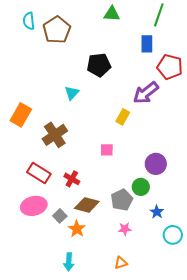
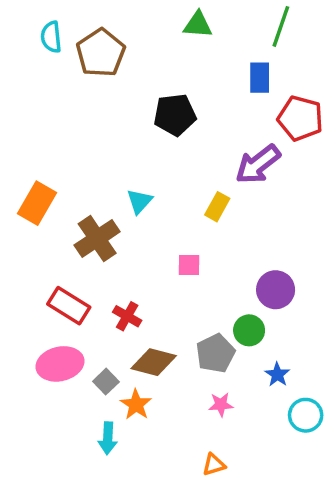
cyan triangle: (72, 93) -> (140, 201), moved
cyan arrow: (69, 262) -> (108, 438), moved

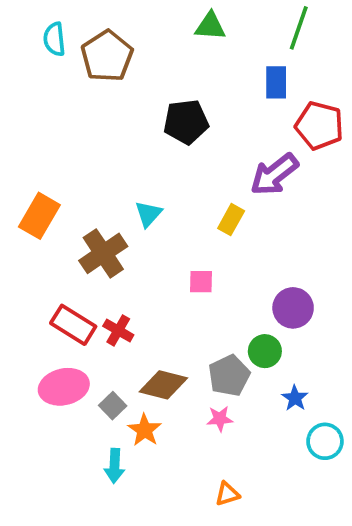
red cross: (127, 316) -> (118, 330), moved
pink star: (221, 405) -> (220, 419), moved

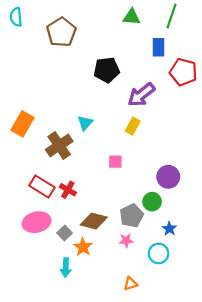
green triangle: (210, 26) -> (132, 17), moved
cyan semicircle: (54, 39) -> (16, 17), moved
purple arrow: (274, 174) -> (141, 95), moved
cyan circle: (325, 441) -> (159, 253), moved

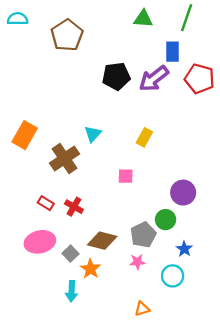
cyan semicircle: (16, 17) -> (18, 19), turned 96
purple arrow: (141, 95) -> (154, 79), moved
red rectangle: (42, 187) -> (46, 203), size x0.6

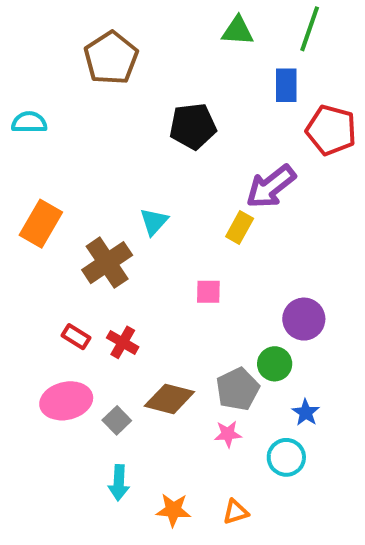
cyan semicircle: (18, 19) -> (29, 122), moved
purple arrow: (154, 79) -> (271, 187), moved
orange star: (90, 269) -> (173, 510), moved, turned -30

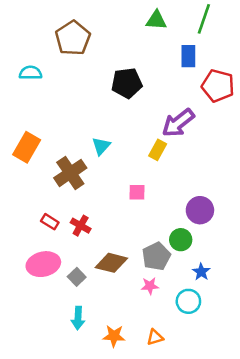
cyan semicircle: (29, 122) -> (31, 73), moved

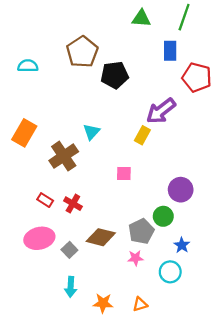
brown pentagon: (73, 38) -> (82, 52), moved

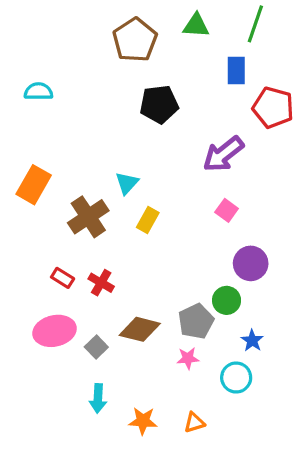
brown pentagon: (82, 52) -> (135, 40), moved
yellow rectangle: (142, 135) -> (148, 220), moved
pink square: (124, 173) -> (227, 210), moved, turned 35

